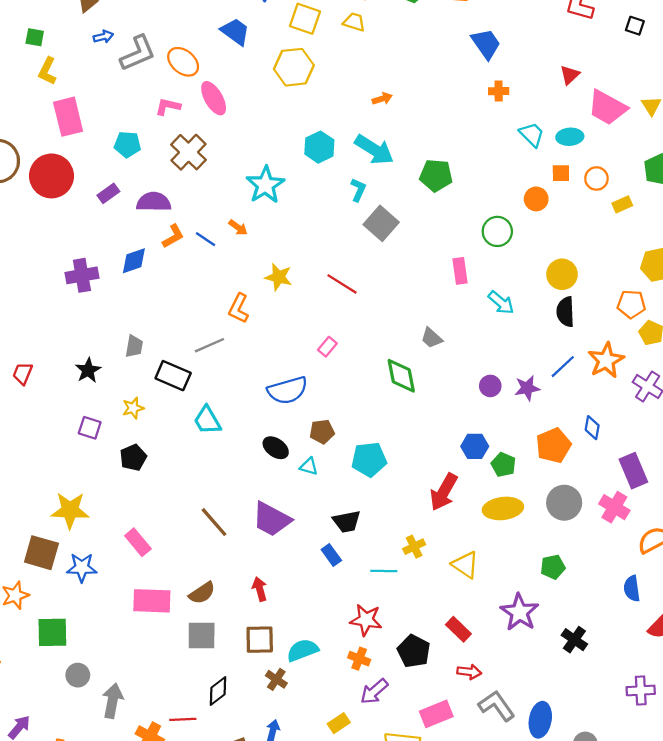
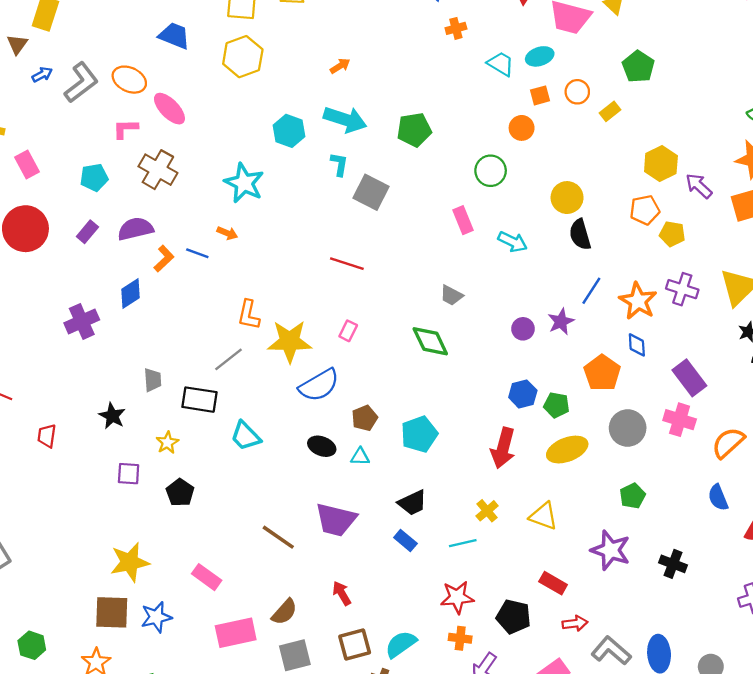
pink rectangle: (68, 117) -> (27, 165), size x0.7
yellow star: (279, 277) -> (290, 341), moved, size x1.5
orange star: (606, 360) -> (638, 301), moved

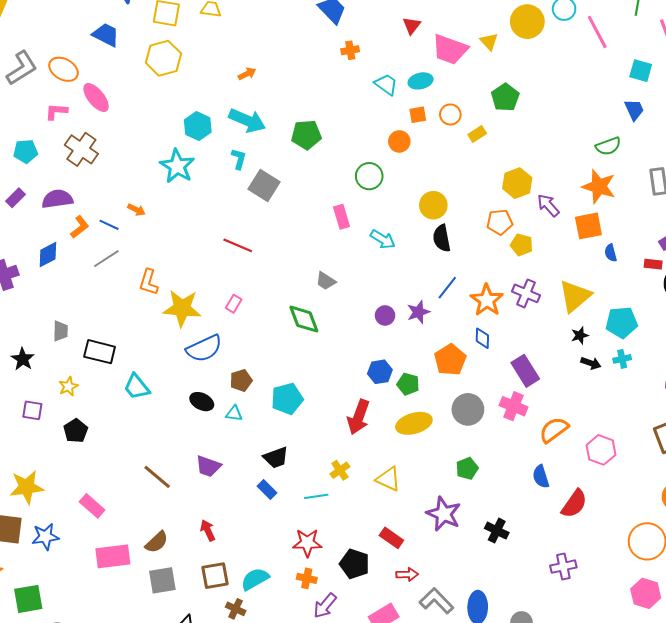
cyan star: (244, 183) -> (177, 166), moved
gray line: (229, 359) -> (106, 259), moved
purple trapezoid: (336, 520) -> (208, 466), size x0.7

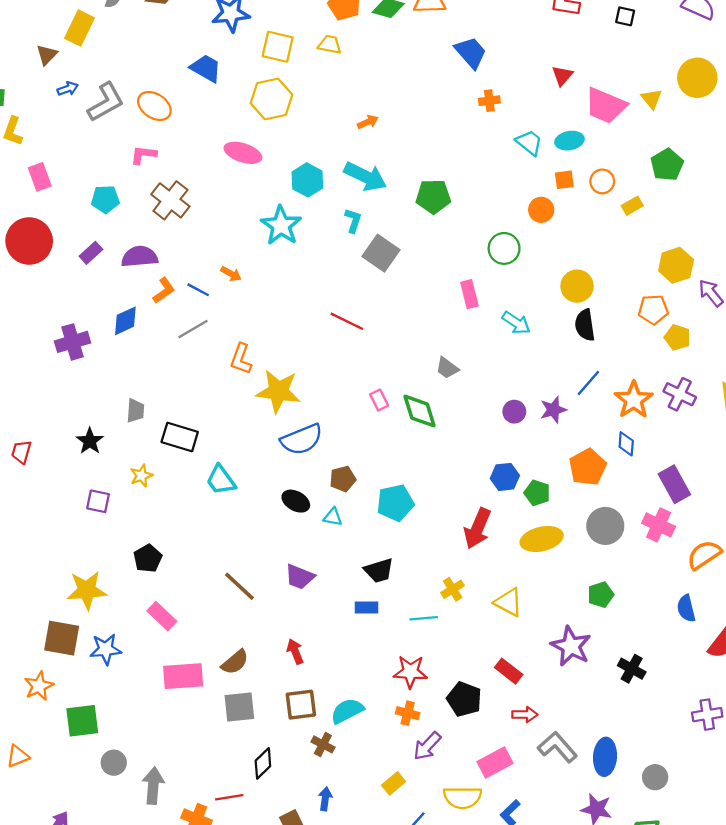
pink ellipse: (96, 98) -> (243, 153), moved, turned -36
pink rectangle: (234, 304) -> (379, 400), moved, turned -60
black pentagon: (76, 431) -> (148, 558), moved
blue rectangle: (267, 490) -> (367, 607), turned -48

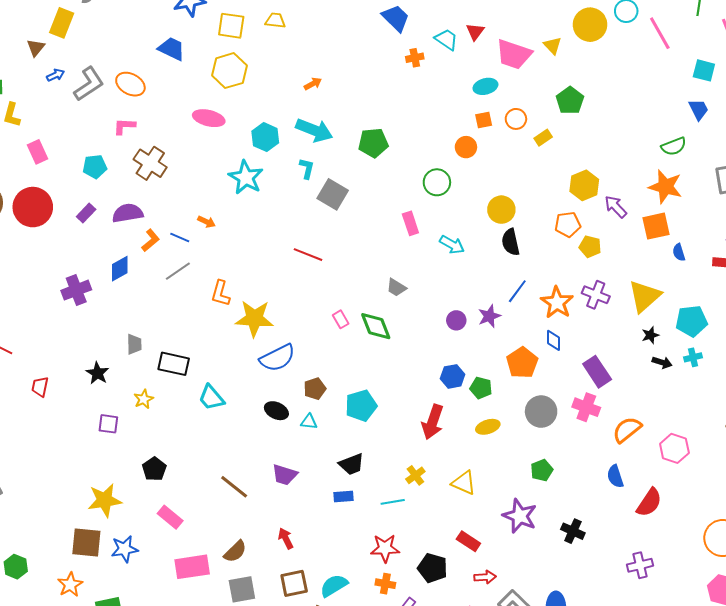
cyan trapezoid: (529, 143) -> (446, 39), moved
yellow ellipse: (542, 539) -> (488, 427), size x0.7

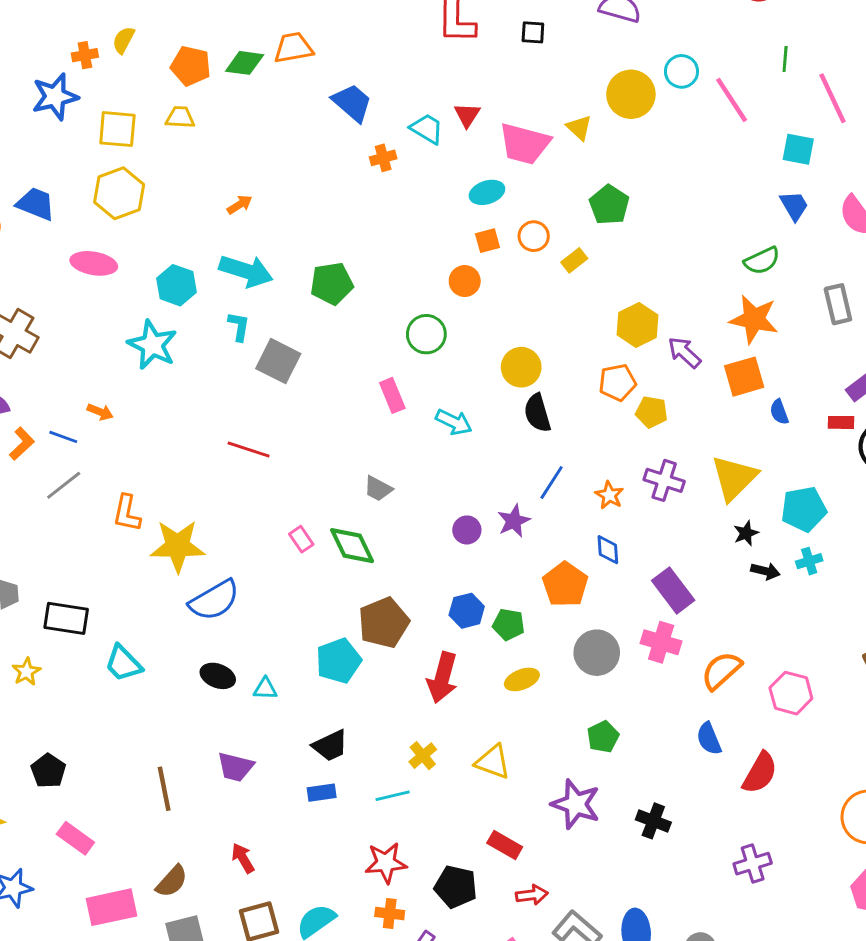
blue trapezoid: (172, 49) -> (36, 204), moved
orange star: (557, 303) -> (609, 495), size x0.6
brown pentagon: (315, 389) -> (384, 623), moved, size x1.6
brown line: (234, 487) -> (164, 789), turned 44

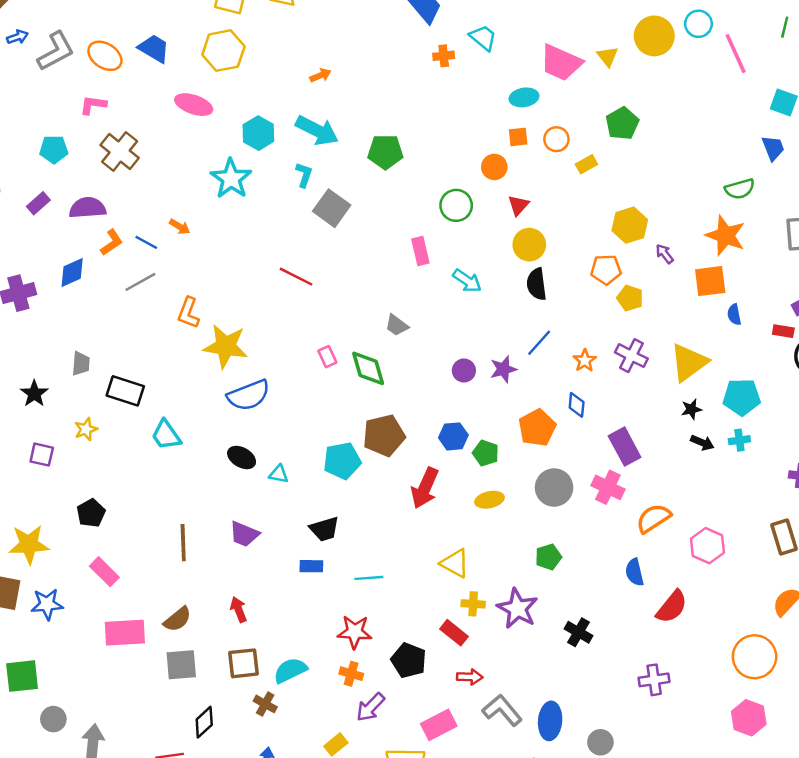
red triangle: (467, 115) -> (518, 205), moved
purple arrow: (684, 352) -> (665, 254), size x0.7
yellow cross: (423, 756) -> (473, 604), moved, turned 35

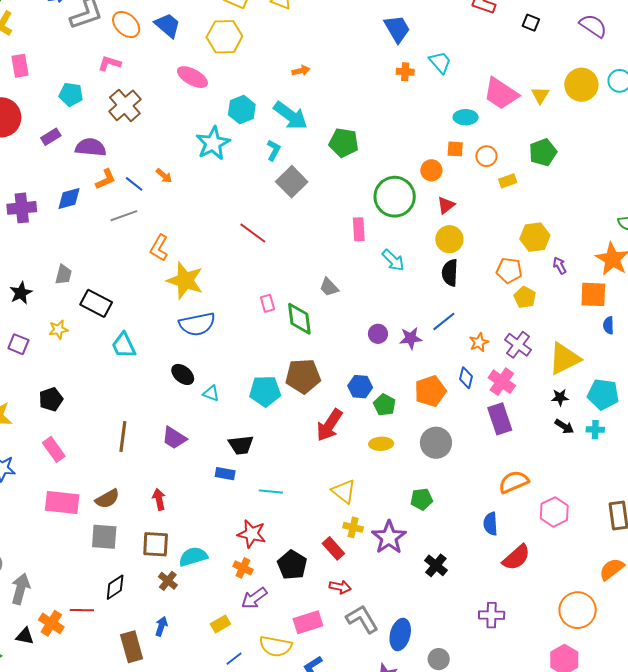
green circle: (456, 205) -> (395, 197), size x1.5
pink cross: (608, 487) -> (502, 382), moved

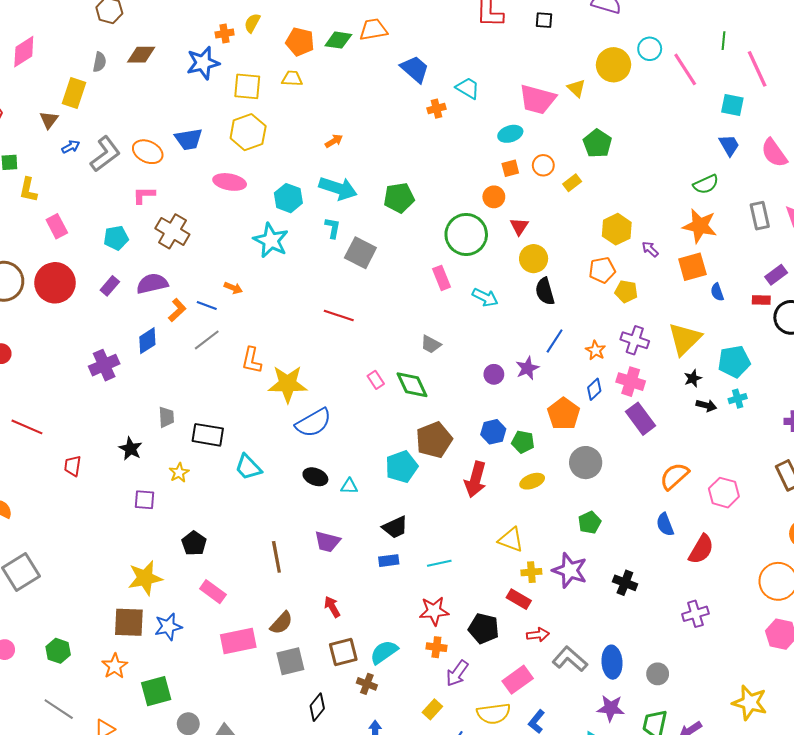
blue trapezoid: (168, 25) -> (189, 139), turned 148
blue diamond: (466, 378) -> (594, 389), turned 50

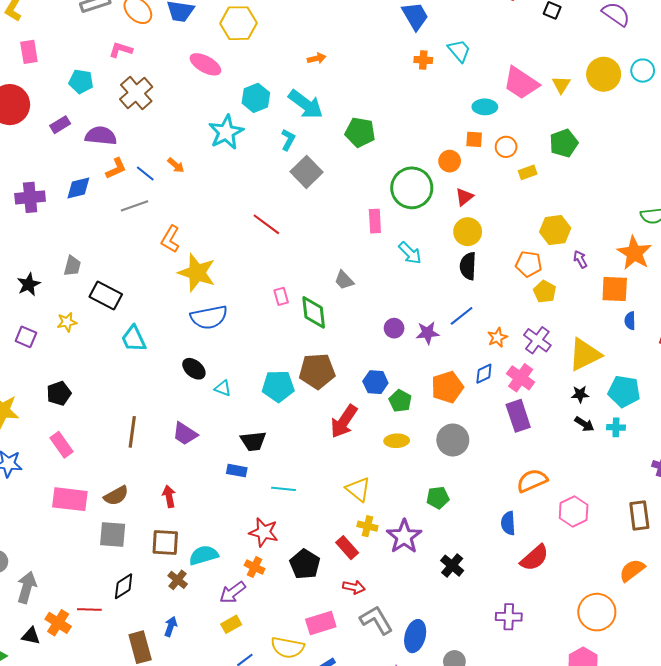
purple arrow: (457, 673) -> (233, 592), moved

